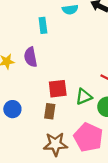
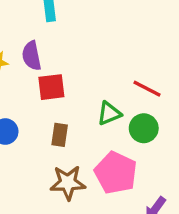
red square: (58, 89) -> (51, 87), moved

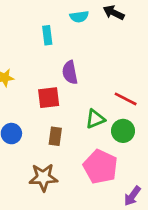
purple semicircle: (32, 56) -> (70, 72), moved
brown star: (68, 183) -> (43, 177), moved

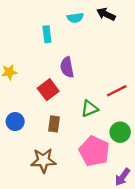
red square: (49, 98) -> (48, 90), turned -30
red line: (126, 99) -> (117, 91), turned -54
green circle: (123, 131) -> (120, 132), moved

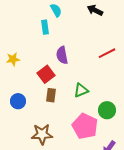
cyan semicircle: (75, 18) -> (56, 10), moved, turned -112
red line: (117, 91) -> (107, 53), moved
brown rectangle: (54, 124) -> (51, 95), moved

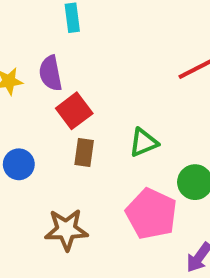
purple semicircle: (62, 55) -> (50, 73), moved

